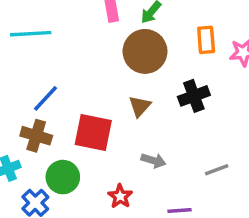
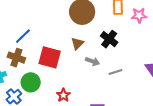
black cross: (194, 96) -> (109, 39), turned -36
gray arrow: (153, 161) -> (92, 61), moved
gray line: (217, 170) -> (115, 72), moved

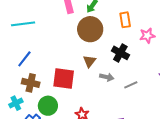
pink star: (139, 15) -> (147, 36), moved
blue line: (23, 36) -> (24, 59), moved

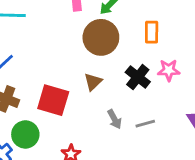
pink star: (147, 36) -> (169, 70), moved
gray arrow: (107, 77) -> (114, 119), moved, turned 40

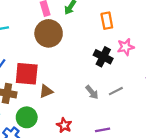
brown circle: (101, 37) -> (49, 33), moved
brown triangle: (93, 82) -> (46, 91), moved, turned 32
red square: (53, 100) -> (27, 74), moved

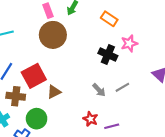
orange rectangle: (107, 21) -> (109, 19), turned -42
red square: (27, 74) -> (34, 76), turned -30
red star: (64, 125) -> (90, 119), moved

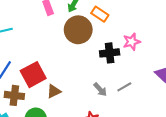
orange rectangle: (109, 19) -> (100, 14), moved
brown circle: (53, 35) -> (78, 30), moved
black cross: (108, 54) -> (110, 53), turned -30

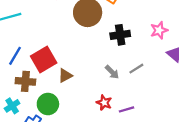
pink star: (132, 42) -> (159, 30), moved

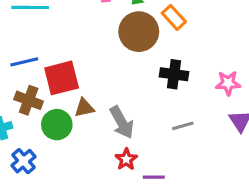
blue line: (15, 56) -> (24, 62), turned 30
gray arrow: (112, 72) -> (122, 122), moved, size x1.5
green circle: (48, 104) -> (57, 125), moved

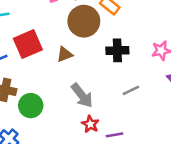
red square: (62, 78) -> (28, 44), moved
brown triangle: (84, 108) -> (65, 54), moved

